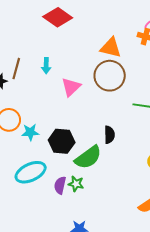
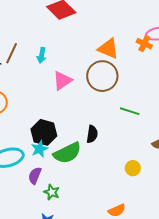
cyan star: (30, 132) -> (40, 149), moved, turned -30
green star: (76, 184) -> (52, 192), moved

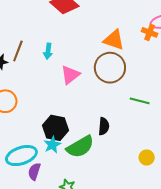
purple semicircle: (35, 176) -> (34, 172), moved

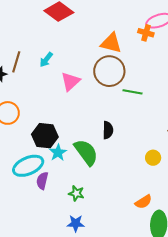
cyan arrow: (48, 51) -> (46, 60), turned 35
green line: (140, 101) -> (133, 92), moved
black hexagon: (55, 128) -> (45, 136), moved
green semicircle: (80, 147) -> (86, 152), turned -92

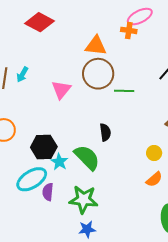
cyan arrow: (46, 60) -> (22, 74), moved
green star: (76, 193) -> (83, 199), size x1.8
orange semicircle: (143, 202) -> (154, 179), moved

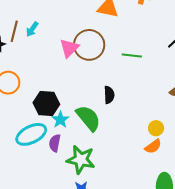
brown circle: (98, 74) -> (89, 45), moved
yellow circle: (154, 153) -> (156, 128), moved
purple semicircle: (48, 192) -> (55, 143), moved

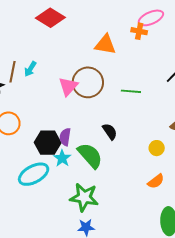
black semicircle: (109, 95) -> (110, 132), turned -30
yellow circle: (156, 128) -> (157, 148), moved
purple semicircle: (55, 143) -> (65, 137), moved

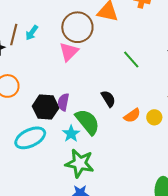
brown circle: (88, 82) -> (77, 27), moved
green line: (131, 91) -> (131, 59), turned 42
cyan star: (62, 158) -> (71, 134), moved
orange semicircle: (156, 181) -> (132, 115), moved

